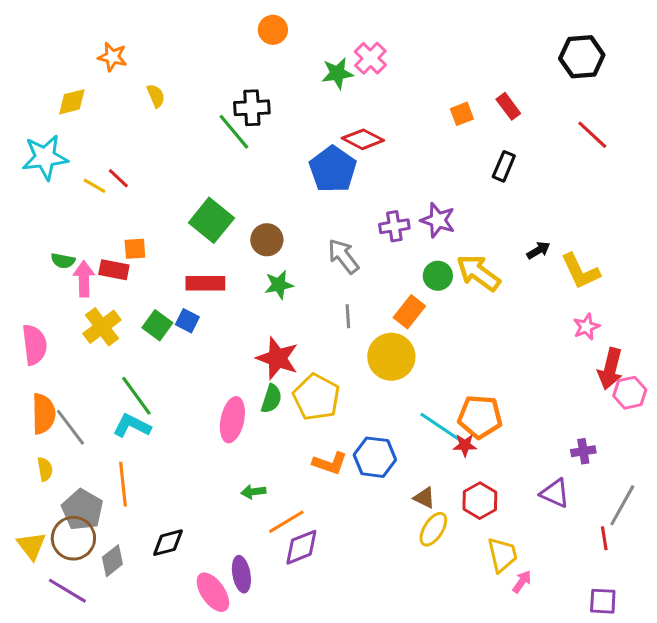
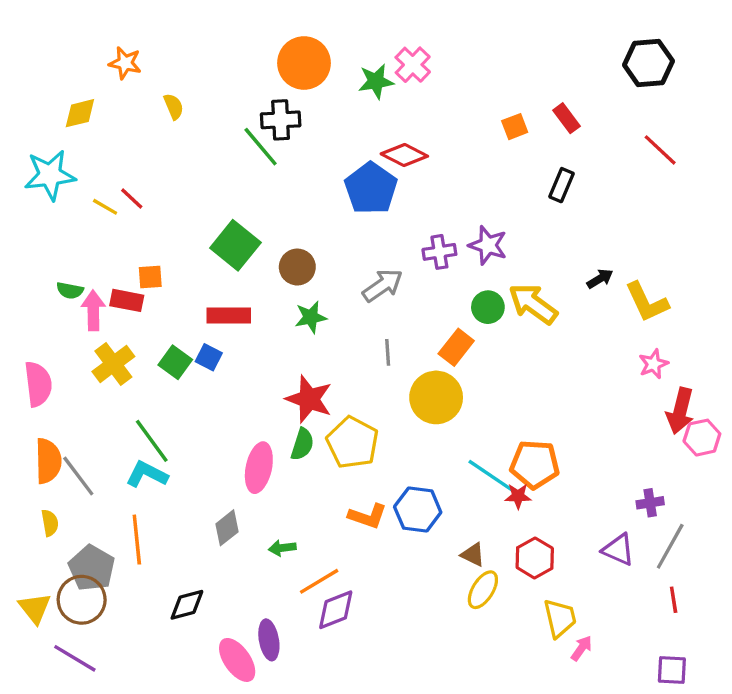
orange circle: (273, 30) -> (304, 63), moved, size x1.6
gray arrow: (343, 256) -> (383, 285), turned 93
gray line: (622, 505) -> (670, 546), moved
gray diamond: (112, 561) -> (227, 528), moved

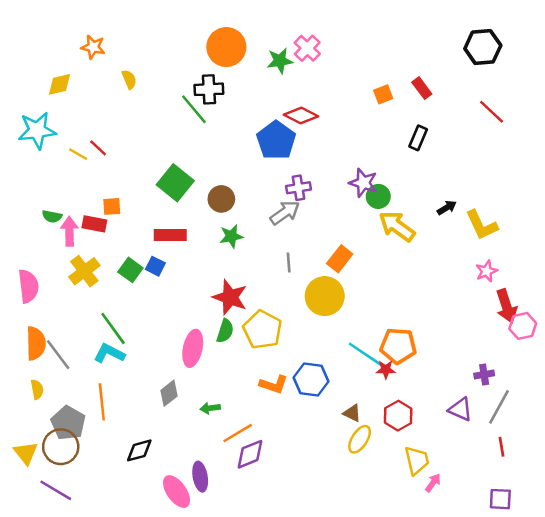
purple cross: (439, 252) -> (299, 188), moved
green circle: (488, 307) -> (378, 196), moved
red arrow: (680, 411) -> (506, 306), turned -32

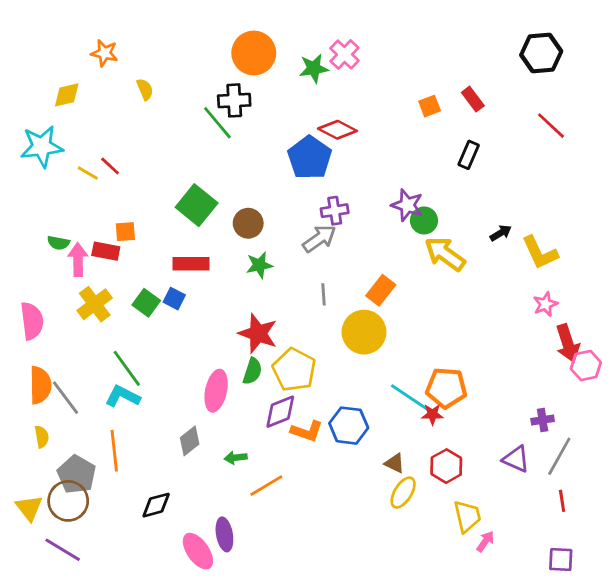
purple diamond: (250, 454) -> (280, 412), moved

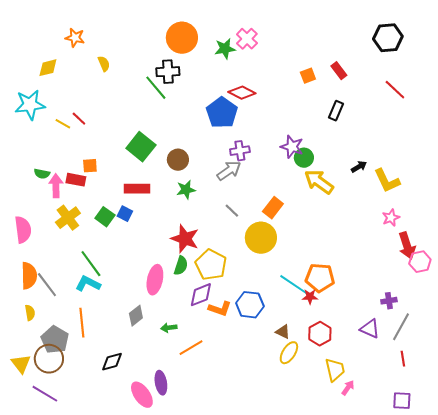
gray line: (324, 294) -> (232, 211), turned -42

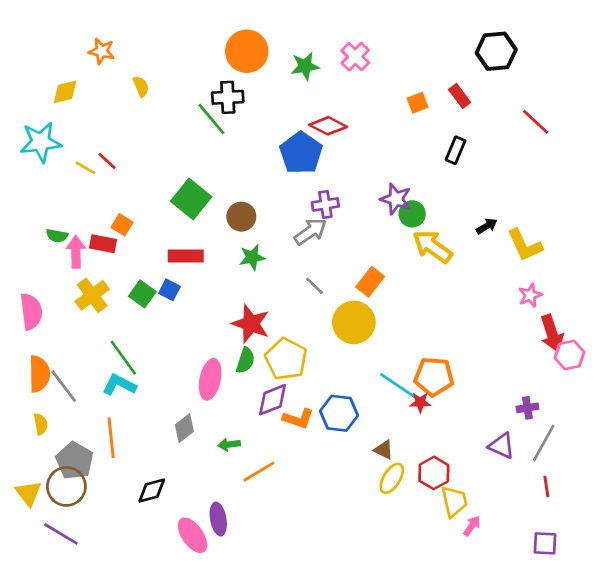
black hexagon: (388, 38) -> (496, 51), moved
pink cross: (247, 39) -> (355, 57), moved
orange square: (90, 166) -> (122, 225), turned 35
red hexagon: (320, 334) -> (434, 473), moved

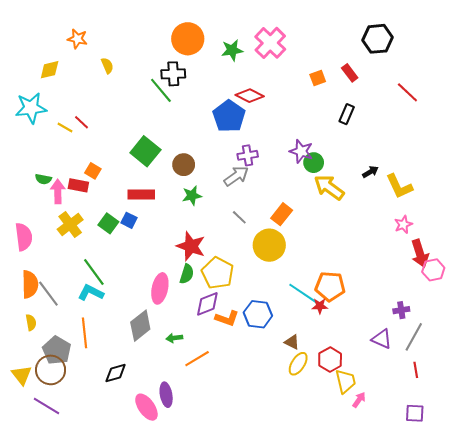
pink cross: (355, 57) -> (270, 43), size x1.4
gray diamond: (184, 428) -> (140, 326), size x1.4

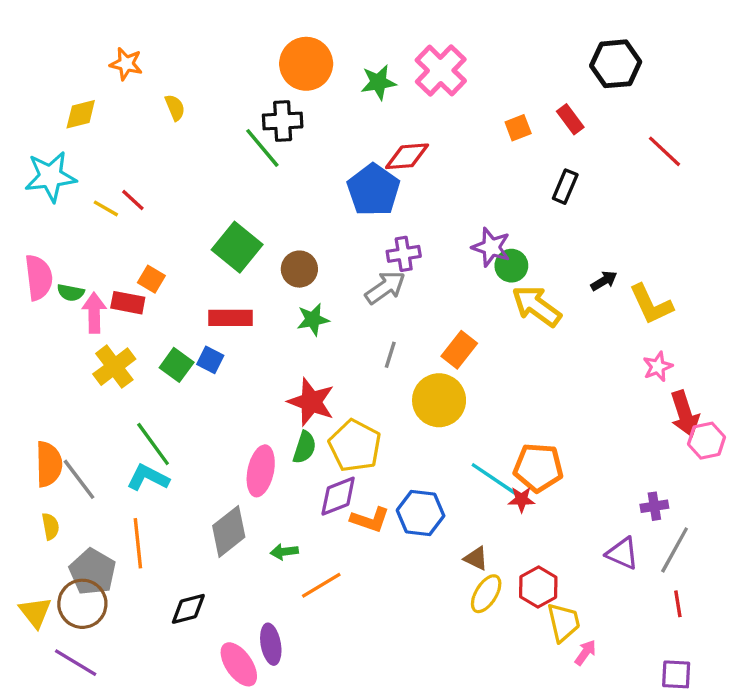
red diamond: (250, 96) -> (407, 156), turned -32
gray line: (239, 217) -> (390, 355), turned 63
pink semicircle: (24, 237) -> (39, 277), moved

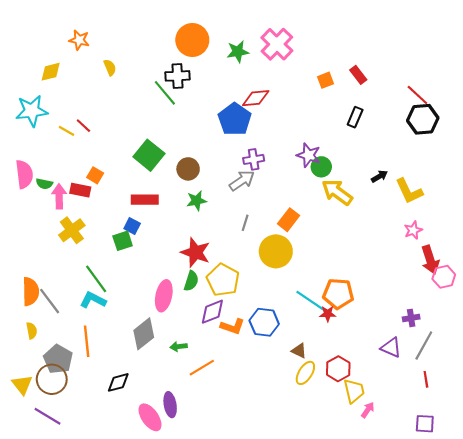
black hexagon: (616, 64) -> (423, 119), moved
green square: (177, 365) -> (123, 241), moved, turned 36

